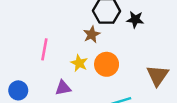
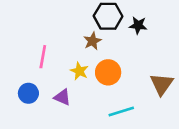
purple triangle: (63, 88) -> (62, 97), turned 35
blue circle: (18, 90) -> (28, 93), moved

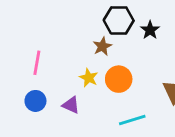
black star: (138, 25) -> (150, 30), turned 30
pink line: (43, 57) -> (37, 63), moved

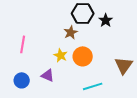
blue circle: (35, 101) -> (22, 80), moved

